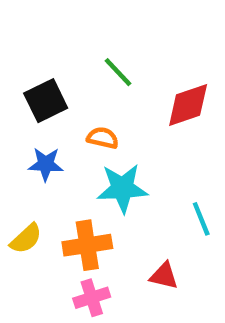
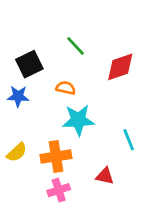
blue star: (46, 164) -> (18, 96), moved

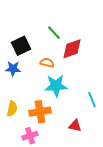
red diamond: (120, 67) -> (72, 49), moved
yellow semicircle: (17, 152) -> (12, 109), turned -35
pink cross: (59, 190) -> (30, 136), moved

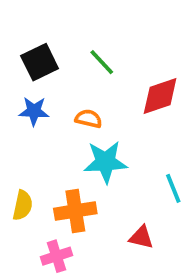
black square: (21, 46) -> (40, 62), moved
red diamond: (72, 49) -> (160, 96), moved
blue star: (13, 69) -> (34, 111), moved

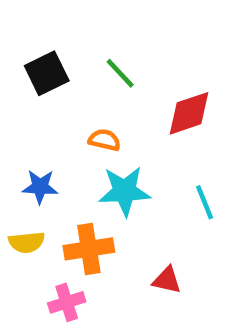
blue star: (34, 111) -> (40, 187), moved
cyan line: (173, 188) -> (205, 202), moved
yellow semicircle: (23, 205) -> (27, 242), turned 72

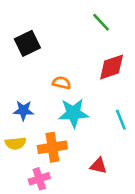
green line: (120, 73) -> (101, 22), moved

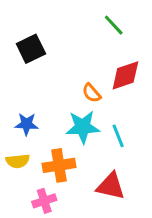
orange semicircle: (62, 83) -> (92, 93), moved, turned -144
cyan line: (121, 120) -> (118, 136), moved
red triangle: (98, 166) -> (111, 186), size x1.5

